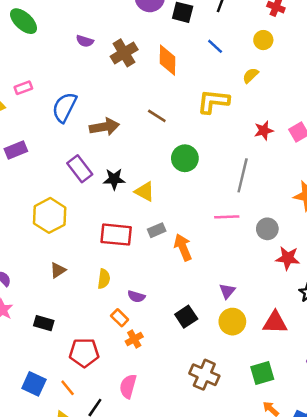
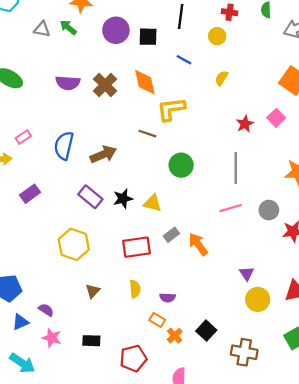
yellow circle: (263, 40) -> (217, 36), moved
purple semicircle: (85, 41) -> (68, 83), size x1.5
yellow L-shape: (213, 101) -> (171, 109), moved
black square: (186, 317) -> (206, 331), moved

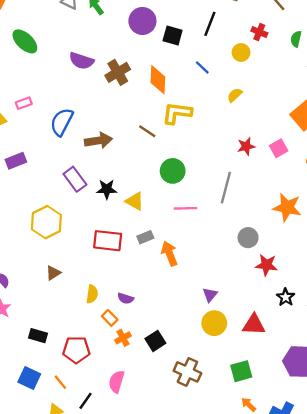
pink line: (231, 208) -> (185, 208), moved
yellow semicircle: (135, 289) -> (92, 294), moved
black rectangle: (91, 341) -> (38, 336), moved

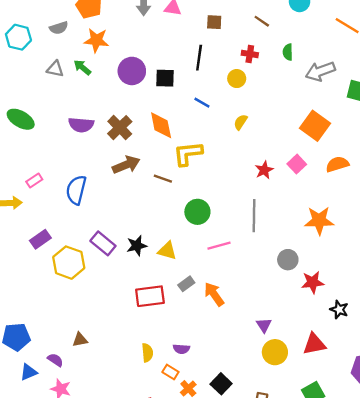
brown arrow: (98, 141) -> (126, 165), moved
yellow hexagon: (46, 222) -> (69, 263), moved
brown triangle: (53, 273) -> (80, 340), moved, turned 35

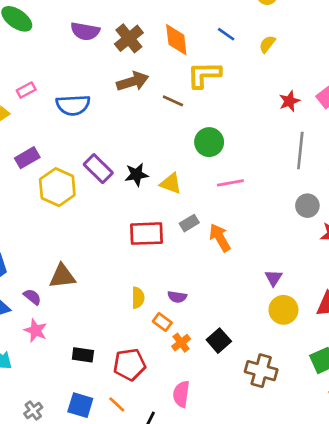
blue line: (202, 103) -> (226, 34), moved
blue semicircle: (76, 190) -> (73, 105), turned -112
gray line: (254, 216) -> (300, 151), moved
brown triangle: (80, 340) -> (62, 276), size x1.5

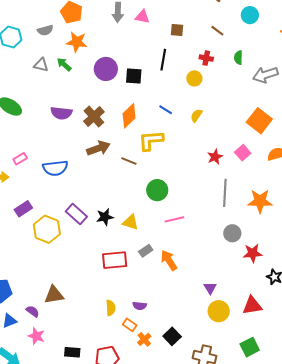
orange diamond: (176, 40) -> (129, 116), turned 55

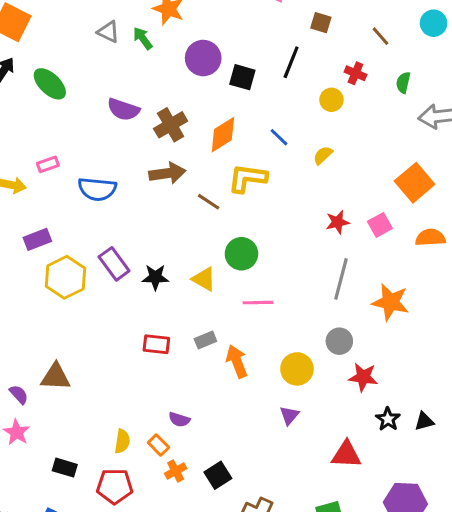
yellow triangle: (131, 222) -> (204, 279), moved
red rectangle: (115, 260) -> (156, 344), size x0.7
yellow semicircle: (111, 308) -> (122, 441), moved
yellow circle: (219, 311) -> (297, 369), moved

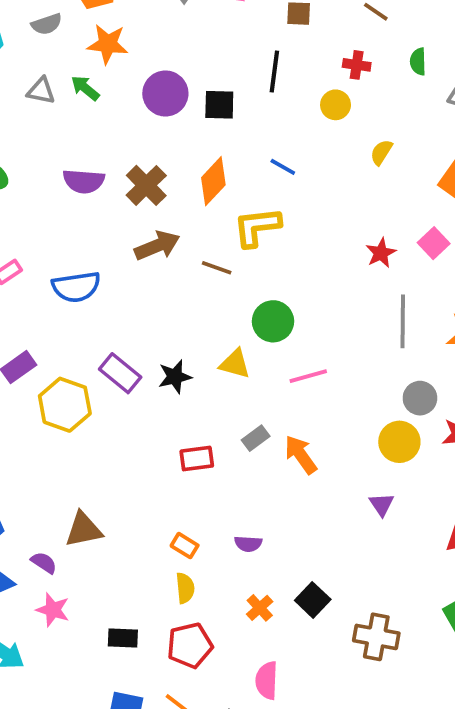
yellow semicircle: (323, 155) -> (381, 152), moved
yellow circle: (297, 369) -> (399, 442), moved
orange rectangle: (158, 445) -> (185, 546), moved

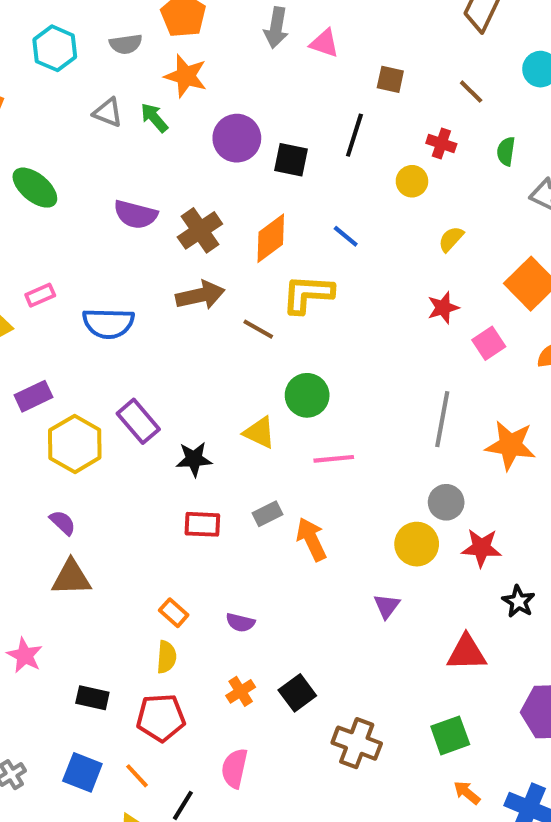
red star: (381, 253) -> (443, 308), moved
black star: (175, 377) -> (194, 459), moved
purple semicircle: (44, 563) -> (63, 523), moved

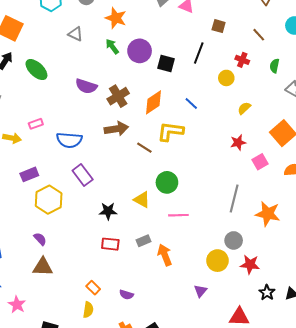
green arrow: (154, 118) -> (112, 46), moved
purple rectangle: (138, 421) -> (83, 175), moved

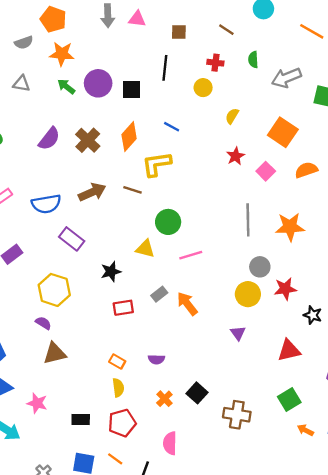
purple semicircle: (86, 86) -> (49, 139), turned -55
brown arrow: (116, 129) -> (92, 192), moved
yellow hexagon: (49, 200) -> (54, 290), moved

